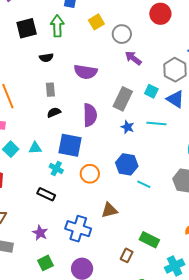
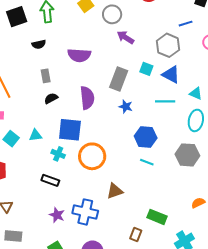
cyan line: (156, 123) -> (165, 101), moved
blue hexagon: (127, 164) -> (146, 137), moved
orange circle: (90, 174) -> (92, 156), size x1.4
purple star: (40, 233) -> (57, 215), moved

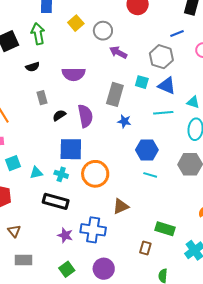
black semicircle: (51, 98) -> (59, 115), moved
cyan triangle: (35, 135) -> (36, 173), moved
cyan square: (11, 139) -> (13, 163), turned 35
black rectangle: (50, 180) -> (56, 201), size x1.4

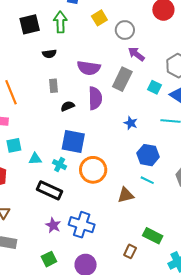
gray rectangle: (115, 94) -> (122, 79), moved
purple semicircle: (85, 116) -> (95, 98), moved
brown triangle: (121, 206) -> (126, 195), moved

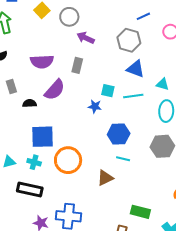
gray rectangle: (122, 79) -> (77, 65), size x0.7
cyan square: (154, 87) -> (108, 91), moved
purple semicircle: (95, 98) -> (55, 90), turned 55
black semicircle: (68, 106) -> (29, 103), turned 32

